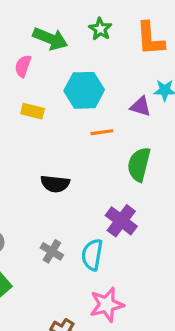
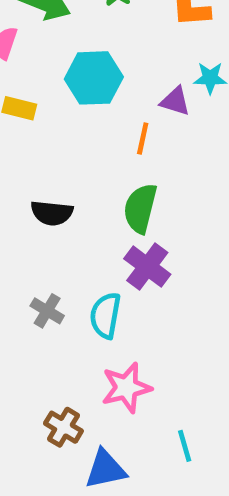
orange line: (102, 132) -> (143, 139), moved, turned -70
green semicircle: (139, 164) -> (140, 208), moved

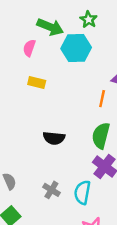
cyan hexagon: (94, 78) -> (76, 48), moved

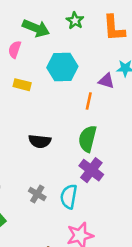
cyan hexagon: (76, 48) -> (62, 67), moved

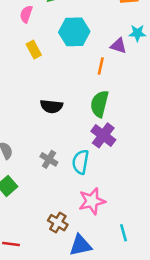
yellow rectangle: (22, 85) -> (34, 50), turned 48

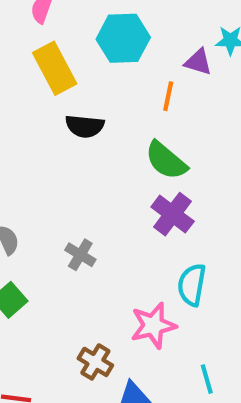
yellow rectangle: (34, 50) -> (55, 68), size x1.6
green semicircle: (99, 104) -> (166, 160), turned -64
black semicircle: (51, 106) -> (85, 126), moved
cyan semicircle: (81, 162) -> (192, 285), moved

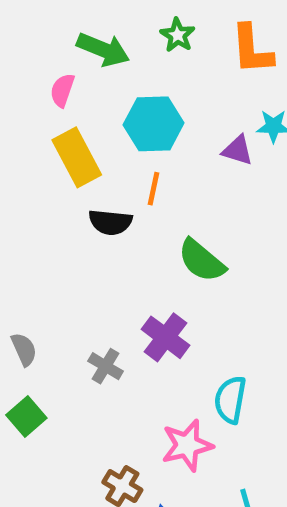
orange line: (168, 96) -> (154, 189), moved
purple cross: (173, 214) -> (166, 337), moved

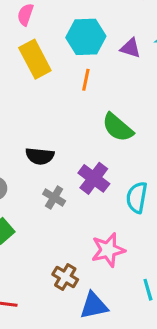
purple triangle: (237, 150) -> (130, 48), moved
black semicircle: (110, 222) -> (40, 156), moved
cyan semicircle: (230, 400) -> (137, 197), moved

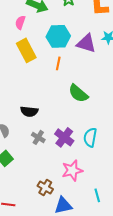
purple triangle: (130, 48) -> (86, 43), size x1.5
purple cross: (94, 178) -> (64, 137), moved

